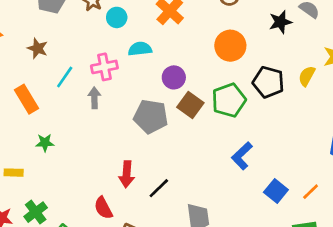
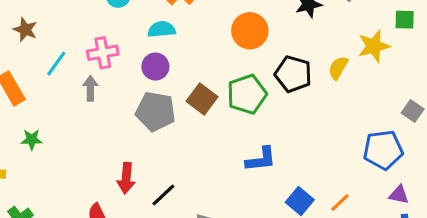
cyan semicircle: (140, 49) -> (162, 29), moved
purple circle: (174, 77) -> (155, 67), moved
blue L-shape: (242, 156) -> (261, 159), turned -144

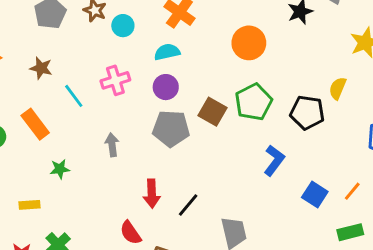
cyan line: (56, 64) -> (74, 96), turned -65
yellow semicircle: (338, 68) -> (338, 88), moved
black pentagon: (293, 74) -> (307, 113), moved
gray arrow: (90, 88) -> (112, 145), moved
blue L-shape: (261, 159) -> (274, 160), turned -40

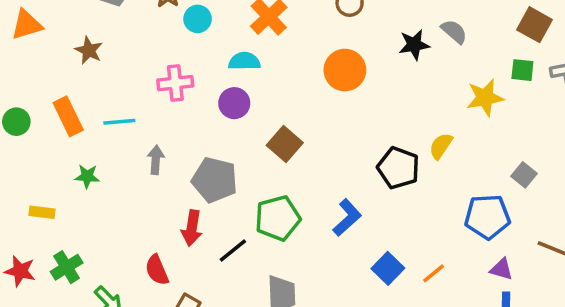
cyan line: (74, 96) -> (119, 122), moved, turned -70
green pentagon: (253, 102) -> (278, 218), moved
gray pentagon: (171, 129) -> (215, 180), moved

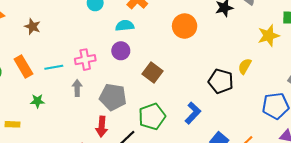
pink cross: (175, 83) -> (85, 60), moved

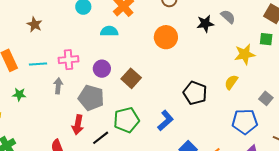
brown star: (32, 27) -> (35, 24), moved
purple circle: (121, 51) -> (102, 69), moved
yellow semicircle: (245, 66) -> (231, 82), moved

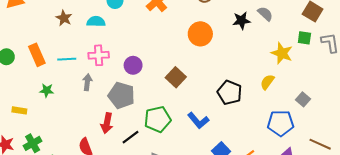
cyan semicircle: (109, 31) -> (96, 22), moved
yellow star: (245, 54) -> (282, 53), turned 30
brown square: (131, 78) -> (176, 77), moved
blue L-shape: (166, 120) -> (198, 120), turned 90

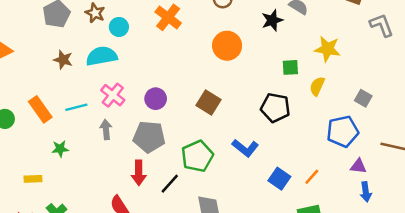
cyan semicircle: (96, 22) -> (102, 56), size x1.4
green square: (304, 38) -> (290, 67), moved
pink cross: (99, 55) -> (113, 95), turned -36

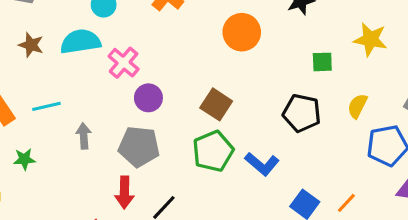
yellow semicircle: (317, 86) -> (357, 106), moved
pink cross: (113, 95) -> (124, 63), moved
green pentagon: (197, 156) -> (213, 151), moved

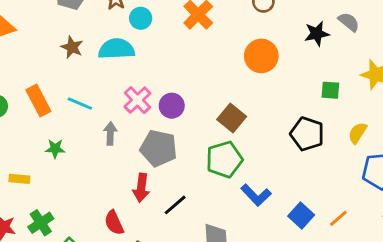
pink cross: (124, 63) -> (137, 100), moved
cyan line: (46, 106) -> (80, 104), turned 30
blue L-shape: (262, 164) -> (256, 195), moved

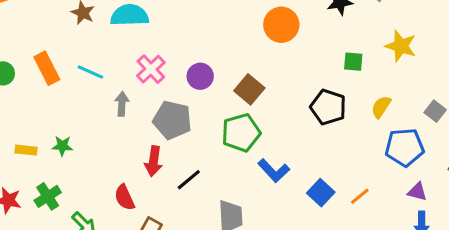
purple circle: (172, 106) -> (200, 76), moved
green star: (55, 149) -> (62, 146), moved

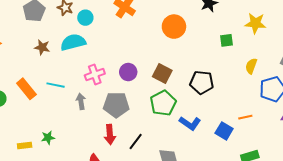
pink cross: (151, 69) -> (95, 74), turned 36
black pentagon: (328, 107) -> (202, 82), moved
orange line: (360, 196) -> (245, 117), moved, turned 40

